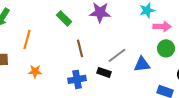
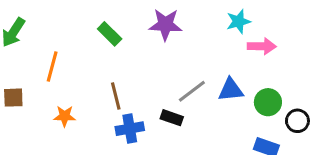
brown line: (80, 48) -> (116, 96), moved
green circle: (166, 48) -> (268, 102), moved
blue triangle: (142, 64) -> (231, 90), moved

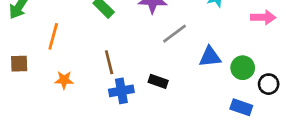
pink arrow: (262, 46) -> (263, 17), moved
gray line: (192, 91) -> (175, 34), moved

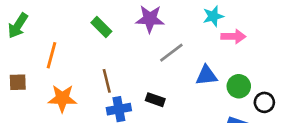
pink arrow: (263, 17) -> (233, 36), moved
orange star: (64, 80) -> (62, 98), size x1.5

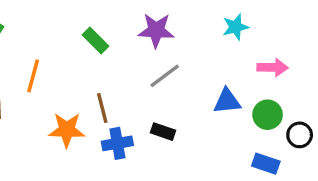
pink arrow: (233, 36) -> (273, 67), moved
gray line: (171, 53) -> (165, 76), moved
orange star: (62, 98) -> (67, 130), moved

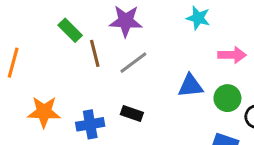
cyan star: (235, 27) -> (198, 18), turned 30
brown line: (102, 108) -> (95, 53), moved

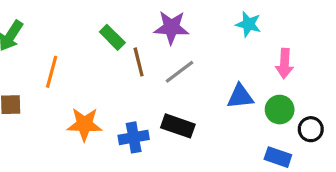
pink arrow: (232, 55) -> (285, 64), turned 92
black rectangle: (132, 114) -> (178, 126), size x1.4

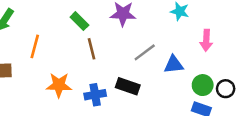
brown line: (139, 62) -> (91, 49), moved
gray line: (180, 72) -> (145, 52), moved
green circle: (280, 110) -> (203, 85), moved

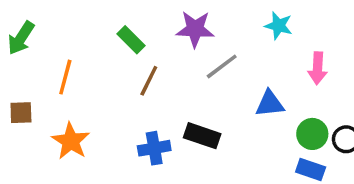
brown line: (91, 49) -> (149, 81), turned 40
gray line: (145, 52) -> (222, 66), moved
orange star: (59, 85) -> (71, 141), moved, turned 30

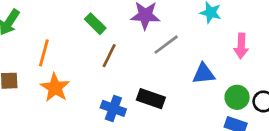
orange star: (71, 141) -> (55, 88), moved
blue cross: (154, 148) -> (113, 108), turned 30

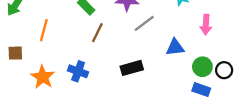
orange star: (55, 88) -> (43, 77), moved
black rectangle: (151, 99) -> (132, 68), turned -35
blue cross: (113, 108) -> (78, 71), moved

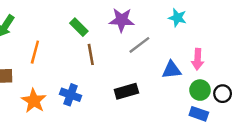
pink arrow: (206, 25) -> (198, 59), moved
brown line: (97, 33) -> (91, 54), turned -36

